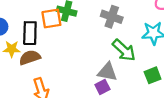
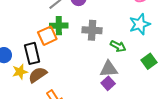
gray cross: (112, 17) -> (92, 30), moved
green arrow: (124, 50) -> (118, 46), size x0.7

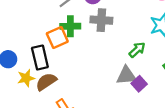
gray cross: (92, 30) -> (101, 20), moved
green arrow: (118, 46) -> (137, 50), turned -70
purple square: (108, 83) -> (139, 84), moved

